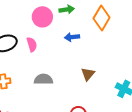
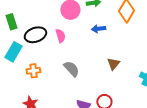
gray semicircle: (43, 79) -> (71, 69), turned 48

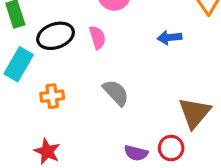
blue arrow: (98, 29) -> (169, 37), moved
brown triangle: (113, 64) -> (195, 113), moved, size x1.5

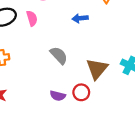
gray semicircle: (116, 93) -> (59, 55), moved

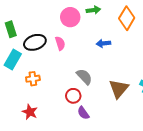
red circle: (81, 92) -> (73, 96), moved
purple semicircle: (58, 96) -> (83, 113), turned 40

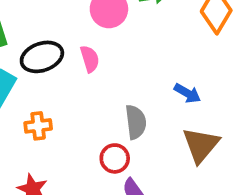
blue arrow: (104, 43) -> (187, 93), moved, turned -144
gray semicircle: (84, 77) -> (136, 122), turned 36

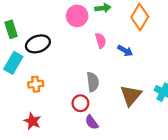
pink semicircle: (90, 59) -> (101, 41), moved
blue arrow: (187, 93) -> (125, 51), moved

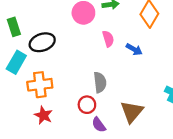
orange cross: (36, 84) -> (40, 85), size x1.5
brown triangle: (131, 95) -> (132, 112), moved
red star: (32, 121) -> (43, 115), moved

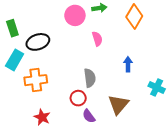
blue arrow: (134, 49) -> (128, 64), moved, turned -120
red star: (43, 115) -> (42, 117), moved

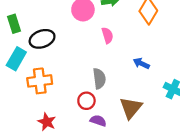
blue arrow: (128, 64) -> (141, 63), turned -64
purple semicircle: (89, 116) -> (98, 121), turned 144

